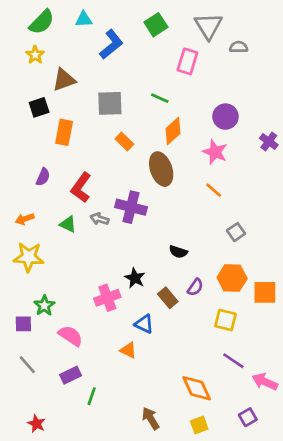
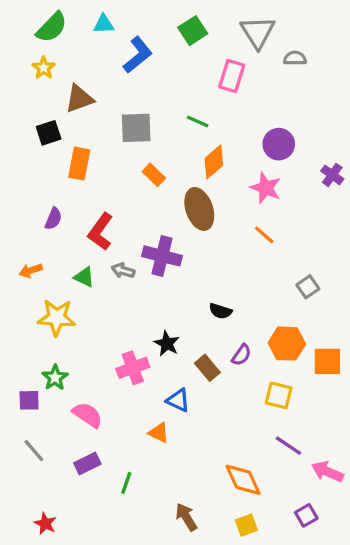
gray square: (236, 232) -> (308, 287), moved
yellow star: (29, 257) -> (57, 318), moved
green line: (92, 396) -> (126, 483), moved

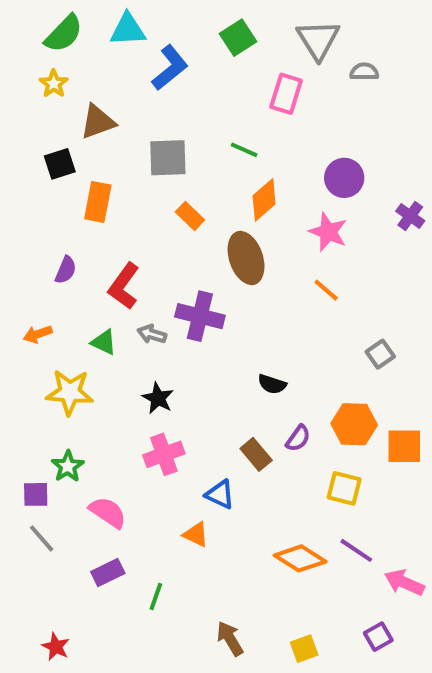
cyan triangle: (104, 24) -> (128, 30), size x1.4
black star: (167, 344) -> (158, 398), moved
gray line: (34, 451) -> (42, 538), moved
orange diamond: (243, 480) -> (300, 558), moved, turned -33

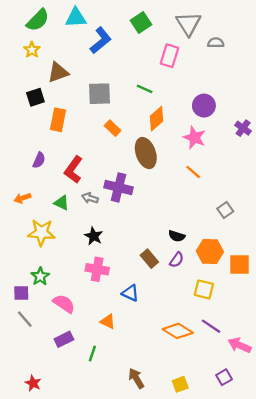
black semicircle: (272, 384) -> (177, 236), moved
pink cross: (164, 454) -> (97, 269), turned 30
brown rectangle: (256, 454) -> (149, 259), moved
orange triangle: (196, 534) -> (108, 321), moved

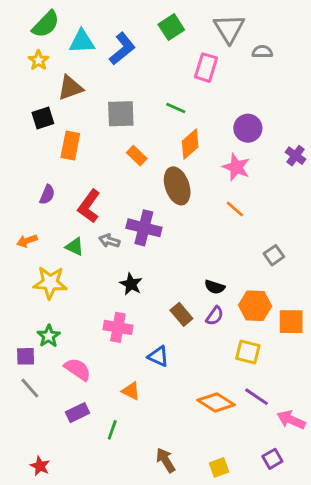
cyan triangle: (76, 18) -> (82, 42), moved
black star: (94, 236) -> (131, 284), moved

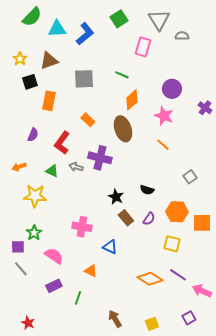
yellow star: (39, 60) -> (20, 59), moved
orange rectangle: (137, 156) -> (88, 120), moved
black star: (131, 284) -> (116, 197), moved
black semicircle: (215, 287) -> (147, 190), moved

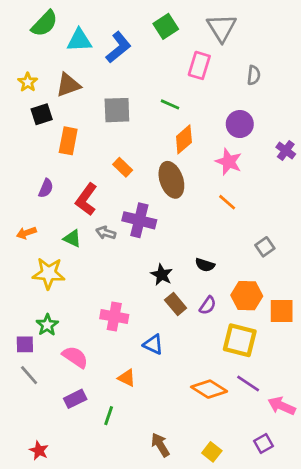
gray semicircle: (182, 36) -> (254, 75), moved, turned 96
yellow square: (172, 244) -> (240, 340), size x1.4
yellow square: (152, 324) -> (212, 452), turned -32

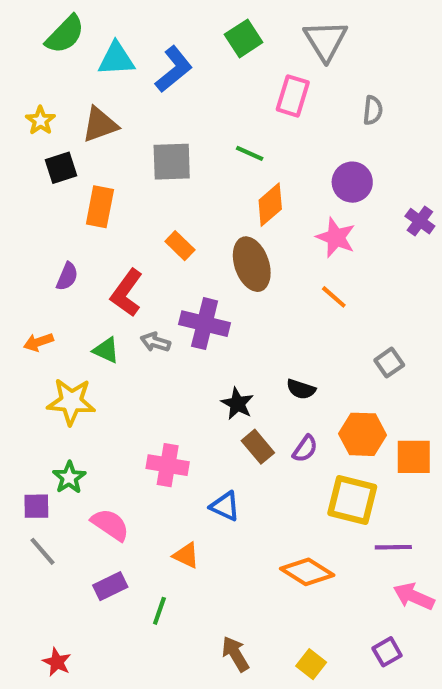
purple line: (248, 384) -> (393, 547), moved, turned -35

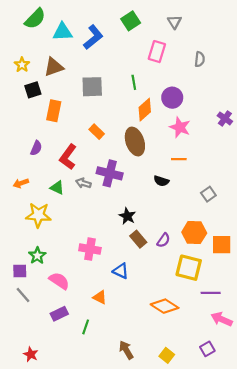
gray triangle: (326, 41) -> (174, 22), size x0.6
green line: (250, 153) -> (134, 82), turned 56
purple circle: (352, 182) -> (172, 98), moved
orange line: (334, 297) -> (179, 159), turned -40
black semicircle: (301, 389) -> (161, 181), moved

